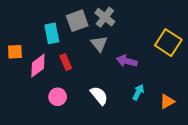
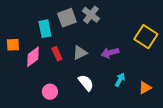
gray triangle: (99, 44) -> (80, 53), moved, turned 42
purple arrow: (127, 61) -> (110, 53), turned -30
pink circle: (58, 97) -> (50, 92), moved

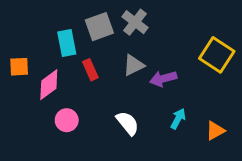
gray triangle: (80, 53) -> (134, 65), moved
red rectangle: (57, 54) -> (90, 70), moved
pink circle: (50, 92) -> (67, 120), moved

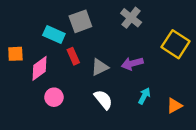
gray cross: (135, 22) -> (131, 18), moved
cyan rectangle: (67, 43) -> (54, 35), turned -55
gray triangle: (134, 65) -> (100, 67), moved

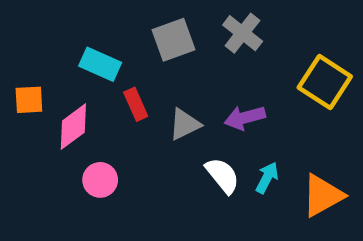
gray square: (80, 21) -> (174, 40), moved
white semicircle: (103, 100) -> (223, 175), moved
orange triangle: (174, 106) -> (323, 196), size x1.5

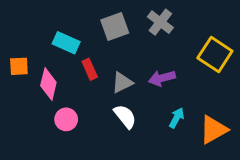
pink diamond: (73, 127) -> (48, 84), turned -40
white semicircle: (223, 175) -> (125, 116), moved

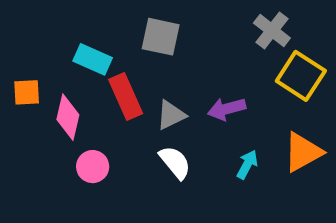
gray cross: (160, 22) -> (272, 31), moved
gray square: (115, 27) -> (161, 37), turned 32
red rectangle: (90, 69) -> (126, 96), size x1.5
orange triangle: (213, 130) -> (303, 152), moved

